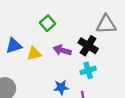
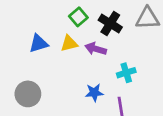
black cross: (88, 46) -> (110, 24), moved
yellow triangle: (34, 54) -> (69, 43), moved

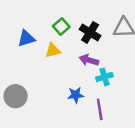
blue triangle: (39, 43) -> (26, 38), moved
purple arrow: (96, 49) -> (89, 60), moved

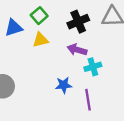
green square: (61, 26) -> (39, 16), moved
black cross: (90, 32) -> (78, 22), turned 35

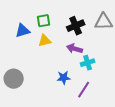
green square: (39, 16) -> (44, 21), turned 32
purple line: (88, 100) -> (84, 90), turned 42

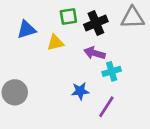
green square: (44, 21) -> (68, 16), moved

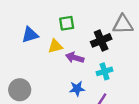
black cross: (96, 23) -> (101, 40), moved
purple arrow: (95, 53) -> (75, 58), moved

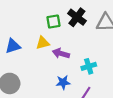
blue triangle: (30, 35) -> (13, 46), moved
black cross: (101, 40) -> (77, 17), moved, turned -30

